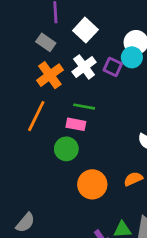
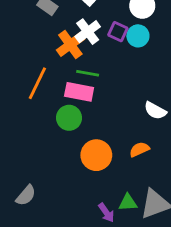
cyan circle: (132, 57) -> (138, 36), moved
orange cross: (50, 75) -> (70, 45), moved
pink rectangle: (76, 124) -> (79, 92), size x1.4

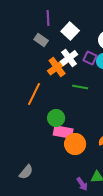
green line: (88, 73) -> (80, 87), moved
pink rectangle: (79, 92) -> (63, 132), moved

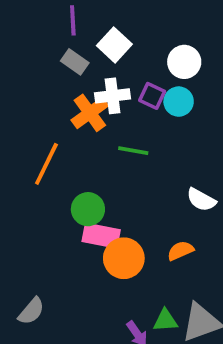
gray rectangle: (41, 40) -> (75, 62), moved
white cross: (69, 58) -> (112, 96), turned 30

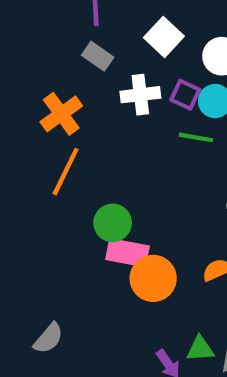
white square: (114, 45) -> (164, 37), moved
orange cross: (90, 113) -> (61, 114), moved
green line: (133, 151) -> (196, 137), moved

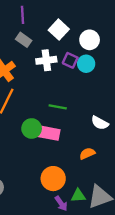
green line: (196, 137) -> (58, 107), moved
pink rectangle: (128, 253) -> (49, 133), moved
orange circle: (153, 278) -> (53, 179), moved

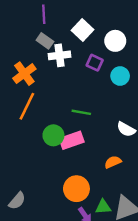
white cross: (46, 60) -> (60, 55), moved
cyan circle: (86, 64) -> (120, 76), moved
pink rectangle: (49, 133) -> (72, 140), turned -30

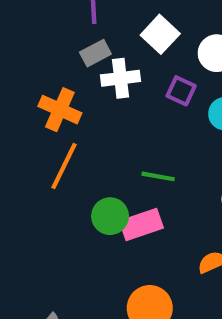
gray rectangle: (45, 41) -> (95, 53), turned -63
orange cross: (24, 74) -> (60, 110), turned -30

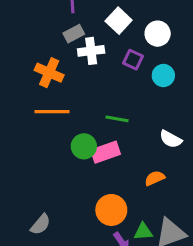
orange line: (64, 166) -> (52, 112), turned 64

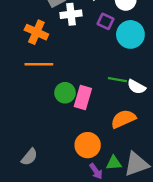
cyan circle: (163, 75) -> (130, 34), size x1.5
green line: (117, 119) -> (117, 80), moved
pink rectangle: (106, 152) -> (83, 98), turned -55
orange semicircle: (155, 178) -> (123, 119), size x1.5

